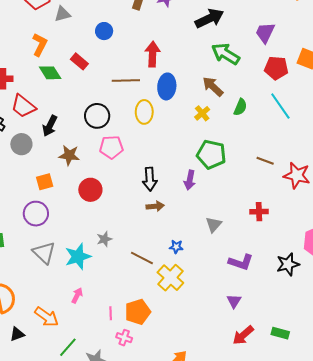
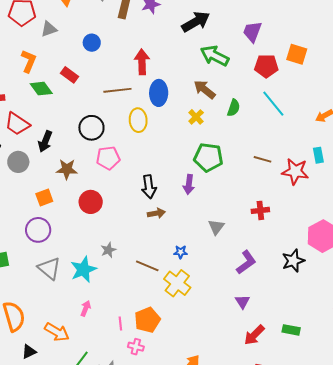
purple L-shape: (241, 262) -> (246, 262), turned -50

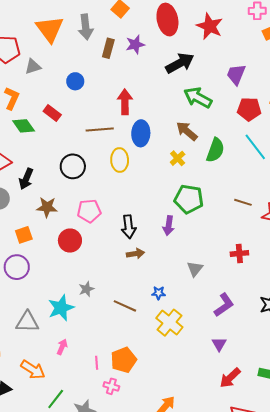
green semicircle: (234, 108) -> (215, 150), size x1.4
pink pentagon: (108, 158) -> (89, 211), moved
gray triangle: (49, 268) -> (27, 322), moved, turned -40
yellow cross: (177, 283) -> (169, 323), moved

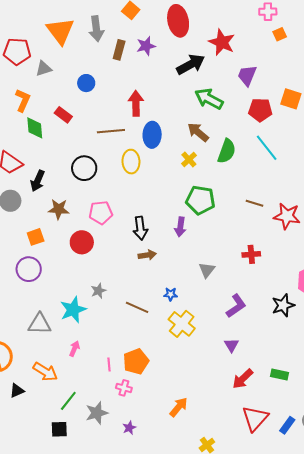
red star: (210, 26) -> (222, 42), moved
green diamond: (24, 126) -> (35, 128), turned 30

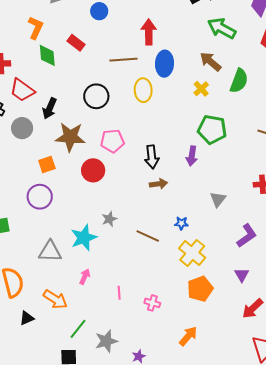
brown star: (59, 209) -> (70, 137), size x1.4
orange pentagon: (136, 361) -> (200, 289), moved
pink cross: (124, 388) -> (152, 303), moved

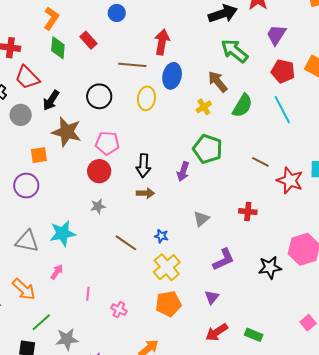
red circle: (93, 170) -> (99, 171), moved
gray star: (109, 219) -> (98, 206), moved

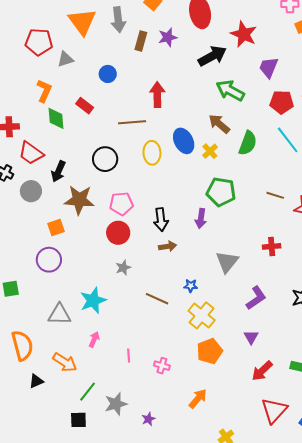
blue ellipse: (172, 76) -> (184, 141), moved, turned -30
gray triangle: (201, 219) -> (227, 262), size x1.4

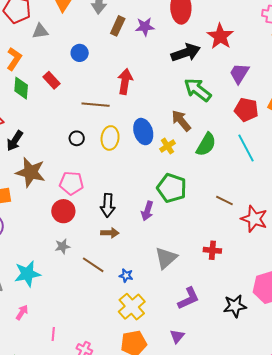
black circle: (105, 159) -> (77, 138), moved, size x0.6
brown line: (157, 299) -> (93, 265), moved

